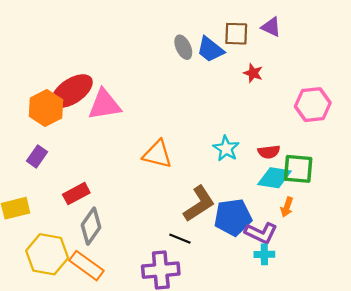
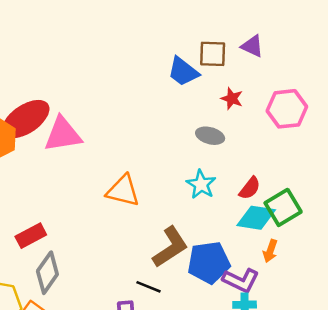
gray ellipse: (183, 47) -> (210, 136), moved, turned -50
pink hexagon: (313, 105) -> (287, 109), moved
red semicircle: (269, 152) -> (250, 188), turned -45
green square: (298, 169) -> (283, 207), turned -36

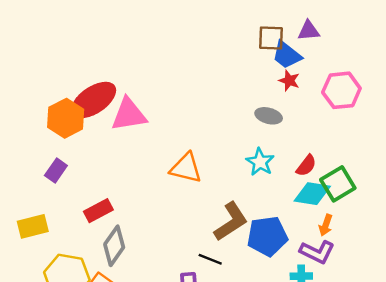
purple triangle: (252, 46) -> (309, 31), turned -30
blue trapezoid: (183, 72) -> (287, 55), moved
purple L-shape: (241, 280) -> (317, 252), moved

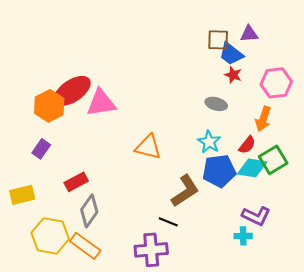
orange arrow: (326, 225) -> (263, 119), moved, size x1.4
blue pentagon: (267, 236) -> (219, 171), moved

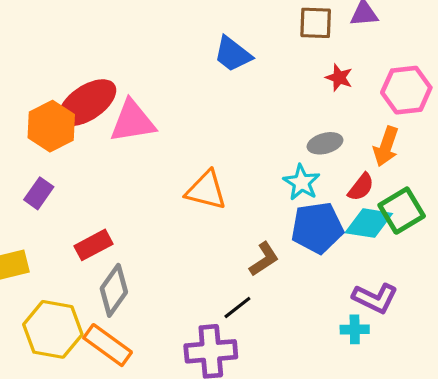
blue trapezoid: (231, 54) -> (233, 54), moved
gray ellipse: (216, 104) -> (325, 143), moved, turned -30
brown L-shape: (185, 191) -> (264, 259), size x0.7
black line: (168, 222) -> (237, 308), turned -60

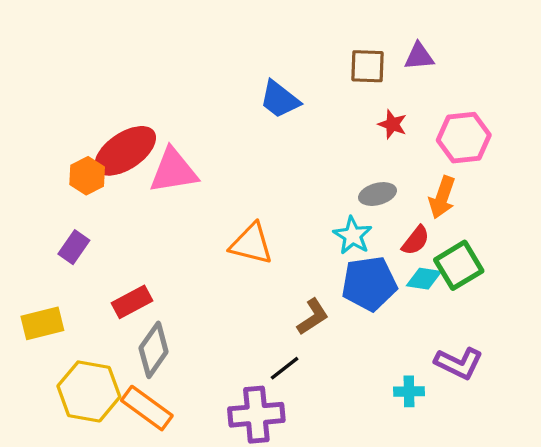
orange hexagon: (51, 126) -> (87, 176), size x0.7
cyan diamond: (369, 223) -> (424, 279), size x0.7
purple L-shape: (375, 298) -> (459, 363), moved

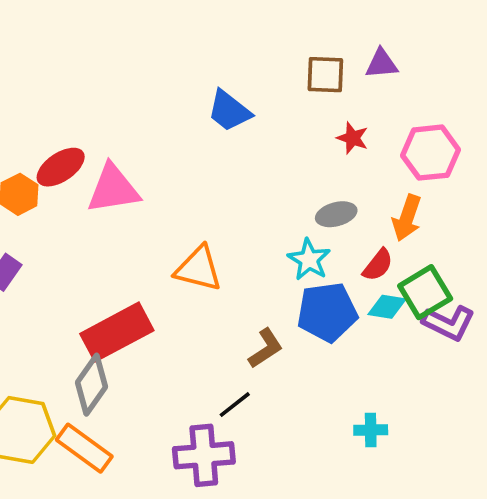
red ellipse: (125, 151) -> (61, 167), size x0.7
red rectangle: (132, 302) -> (117, 332), moved, size x1.6
purple L-shape: (459, 363) -> (449, 323), moved

